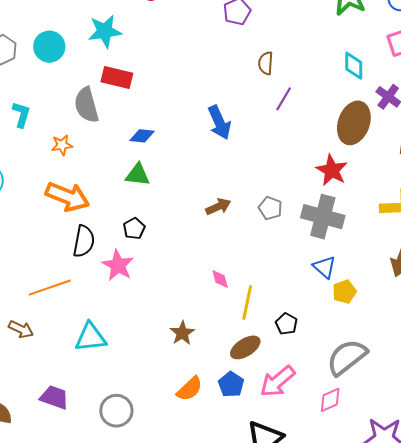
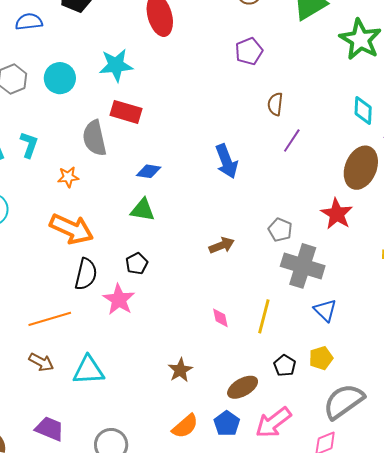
gray pentagon: (270, 208) -> (280, 230), moved
gray cross: (323, 217) -> (303, 266), moved
yellow pentagon: (344, 292) -> (321, 358), moved
yellow line: (247, 302) -> (264, 316), moved
brown arrow: (21, 329) -> (41, 362), moved

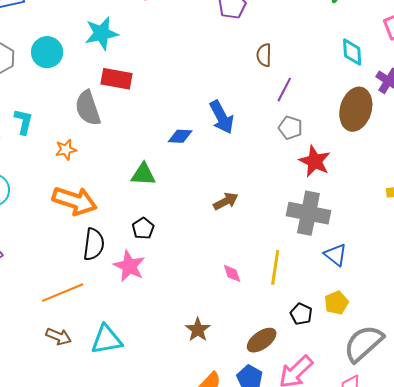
blue diamond: (149, 171) -> (180, 136), moved
red star: (337, 214) -> (315, 161), moved
gray pentagon: (280, 230) -> (290, 128), moved

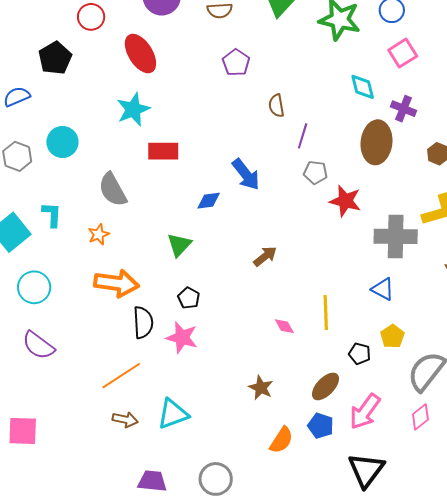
cyan star: (101, 33) -> (133, 109), moved
red rectangle: (116, 79) -> (163, 151), moved
green triangle: (143, 174) -> (179, 245), turned -40
gray cross: (308, 213) -> (396, 236), moved

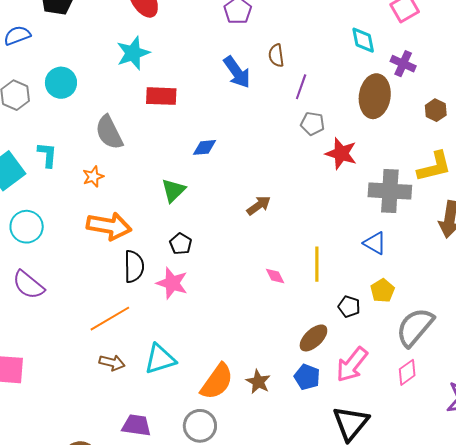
blue arrow: (246, 174) -> (237, 72), moved
brown star: (261, 388) -> (258, 382), moved
orange semicircle: (281, 440) -> (217, 382), moved, size x1.4

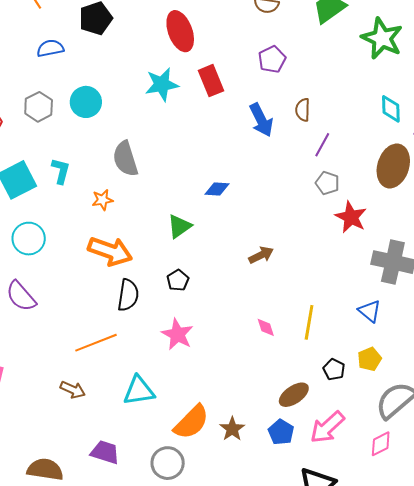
red rectangle: (161, 96) -> (211, 81), moved, turned 56
pink star: (172, 283) -> (177, 334), moved
brown arrow: (112, 363) -> (73, 390), moved

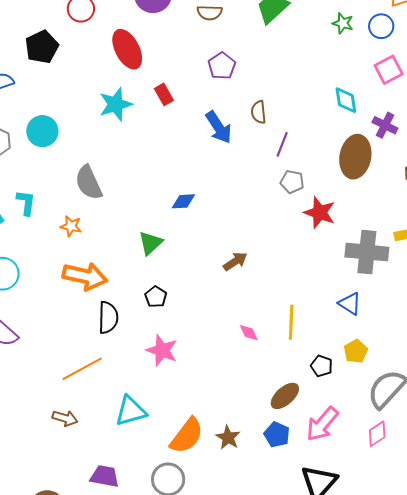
green star: (382, 38) -> (343, 23), moved, size x0.5
red rectangle: (211, 81) -> (164, 94), size x0.7
orange star: (102, 200) -> (71, 226), turned 30

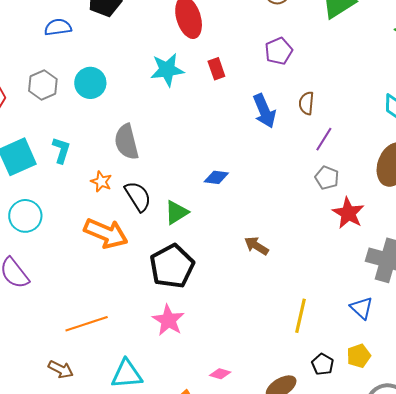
brown arrow: (235, 261) -> (256, 246), turned -125
black pentagon: (156, 297) -> (172, 266), size x2.0
black semicircle: (108, 318) -> (138, 196), moved, turned -44
pink diamond: (249, 333) -> (220, 374), moved, turned -60

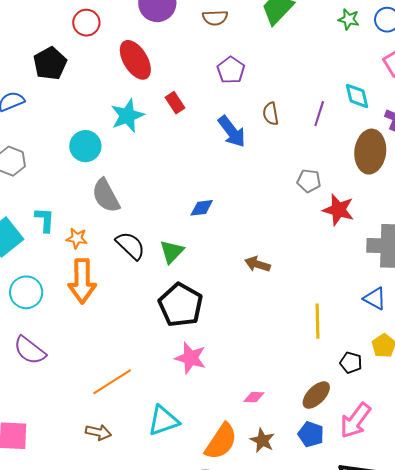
cyan circle: (90, 83) -> (85, 146), moved
purple line: (324, 139) -> (319, 114), moved
orange star: (101, 182) -> (77, 238), moved
orange arrow: (106, 233) -> (82, 281), moved, turned 81

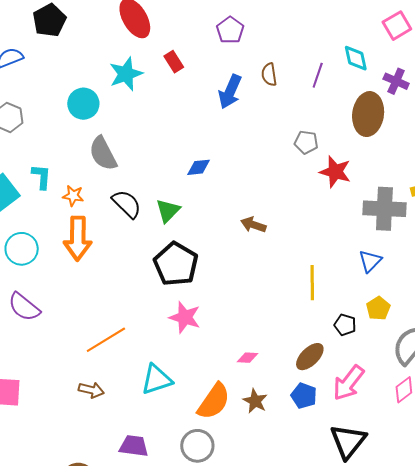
blue arrow: (232, 132) -> (230, 92), turned 60
blue triangle: (375, 298) -> (370, 261), turned 45

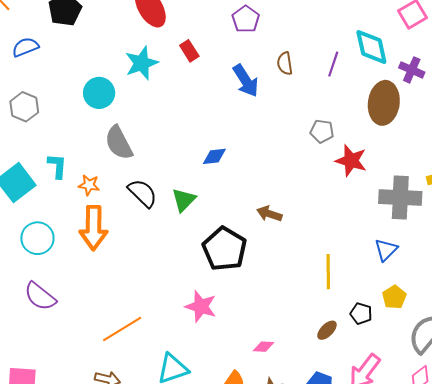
cyan diamond: (356, 58) -> (371, 47), size x1.4
blue arrow: (230, 92) -> (246, 81), turned -56
black pentagon: (176, 264) -> (224, 249), moved
brown ellipse: (310, 357) -> (327, 330), moved, size x0.7

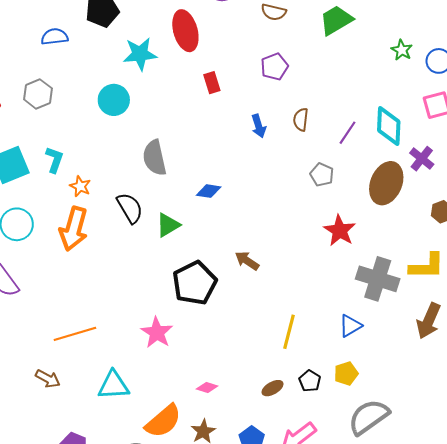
cyan star: (142, 63) -> (140, 54), moved
blue arrow: (246, 81) -> (259, 126), size x0.7
gray pentagon: (322, 131) -> (322, 175), moved
gray semicircle: (119, 143) -> (155, 158), moved

